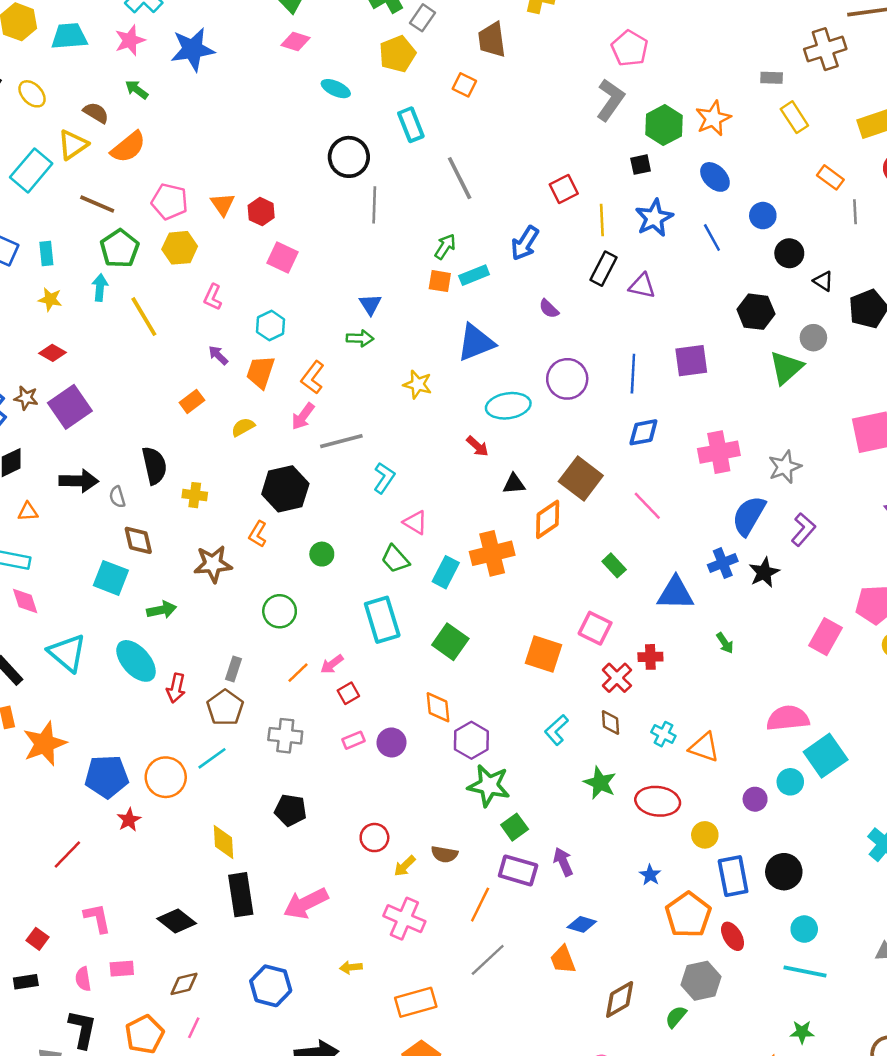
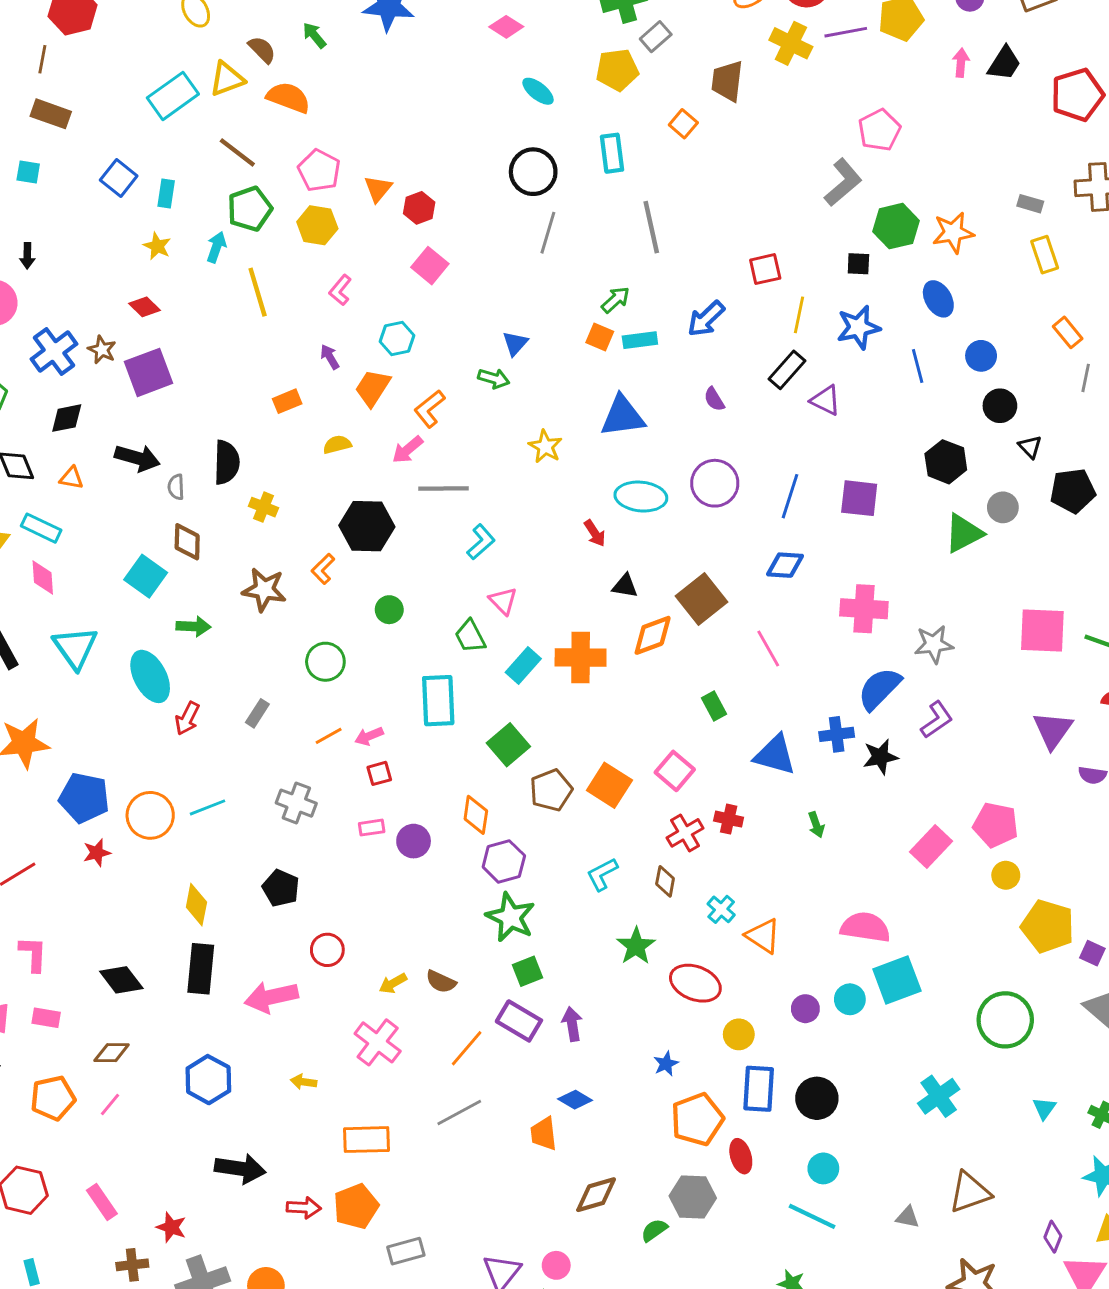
orange semicircle: (128, 147) -> (288, 98), turned -135
brown pentagon: (225, 708) -> (551, 790), moved
red circle: (374, 838) -> (327, 950), moved

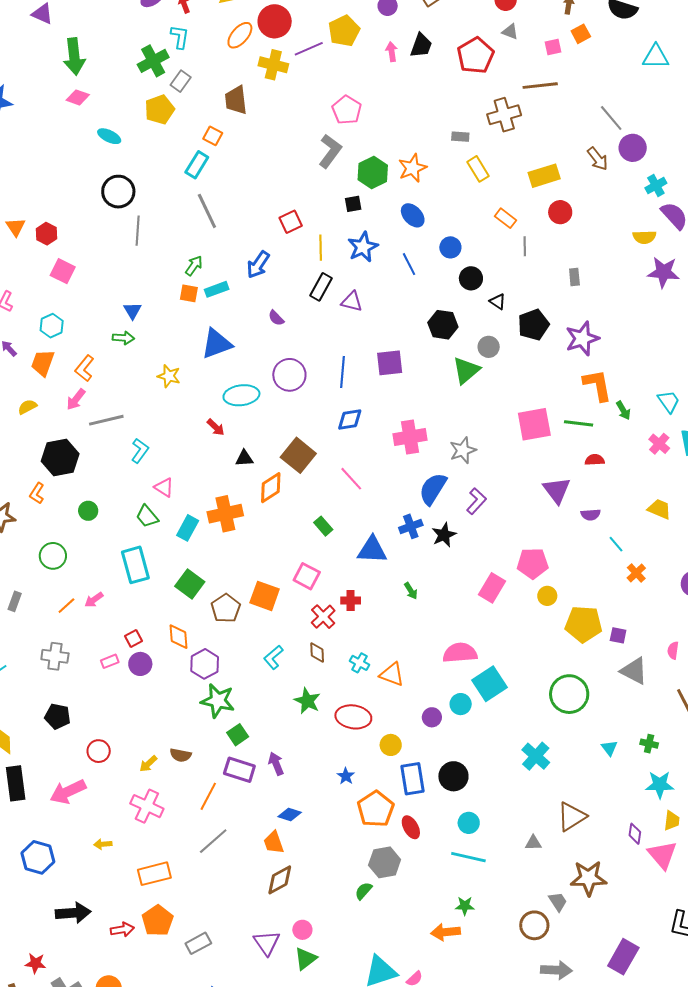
cyan rectangle: (612, 153) -> (197, 165), moved, turned 52
red square: (379, 773) -> (133, 639), moved
brown diamond: (596, 1195) -> (280, 880), moved

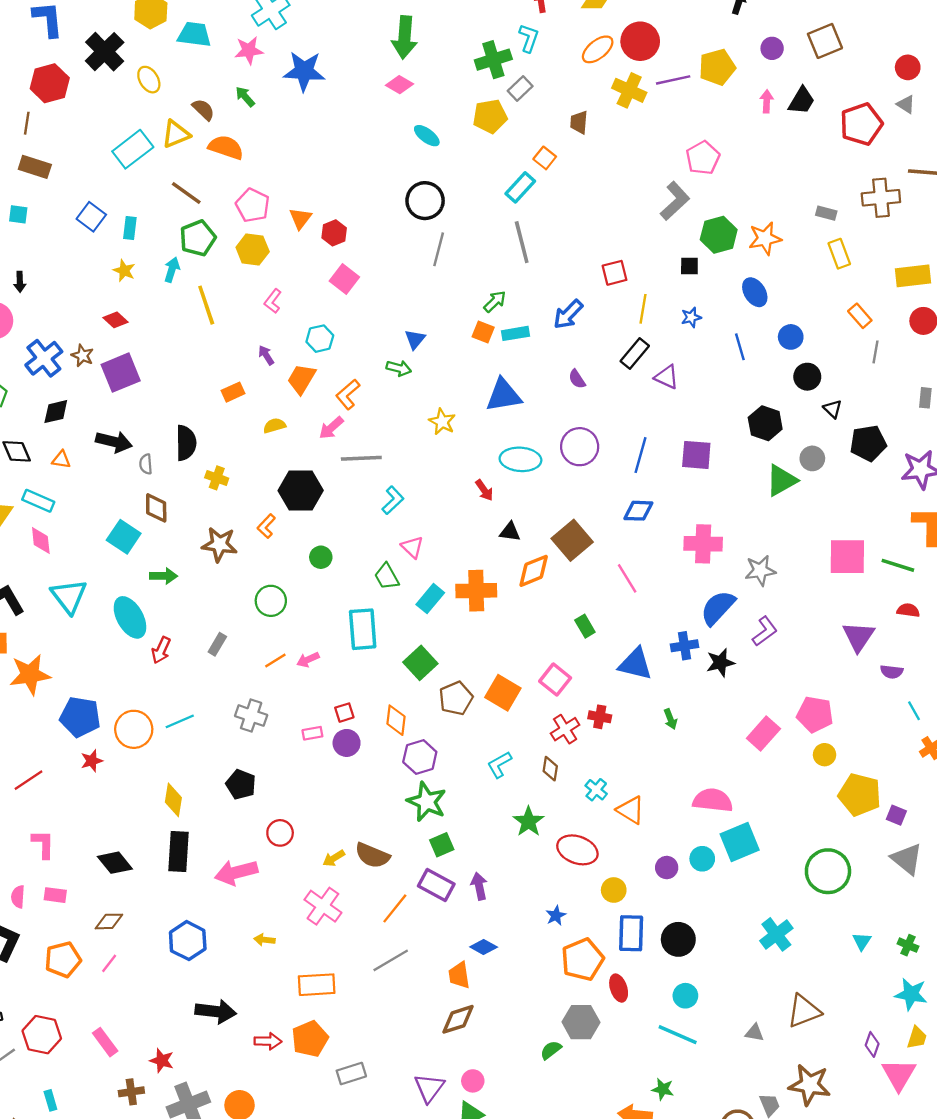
brown trapezoid: (236, 100) -> (579, 122), size x0.7
blue star: (363, 247) -> (691, 317), size x0.6
brown semicircle: (181, 755) -> (372, 855), size x1.4

